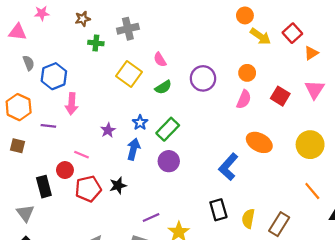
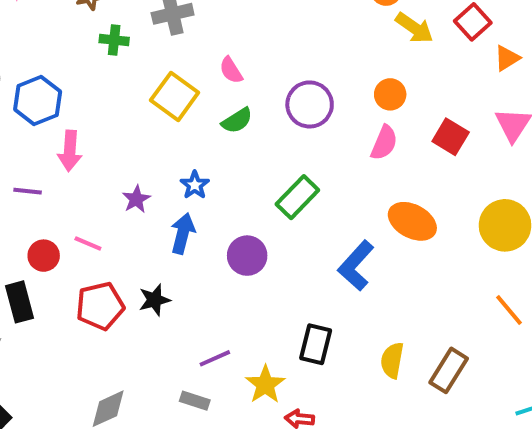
green rectangle: (168, 129) -> (297, 197), moved
red circle: (65, 170) -> (44, 256), moved
black rectangle: (218, 210) -> (316, 344), moved, turned 30

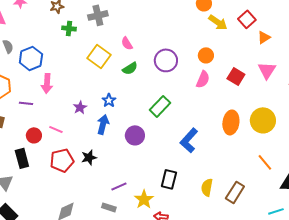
orange ellipse: (412, 221) -> (231, 122), moved, turned 70

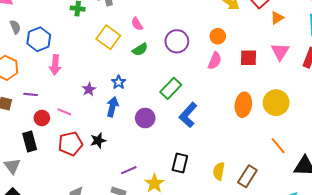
red square: (236, 76) -> (248, 58), turned -30
purple line: (26, 103) -> (31, 94), moved
blue L-shape: (189, 140) -> (188, 115), moved

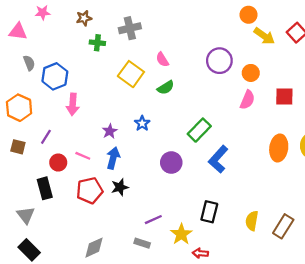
purple circle: (177, 41) -> (219, 61), moved
purple line: (31, 94) -> (46, 137), turned -64
blue arrow: (112, 107) -> (113, 158), moved

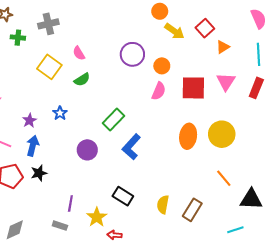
red square: (284, 96) -> (193, 88), size x1.4
black rectangle: (209, 212) -> (123, 196), turned -72
purple line: (153, 220) -> (70, 203), turned -56

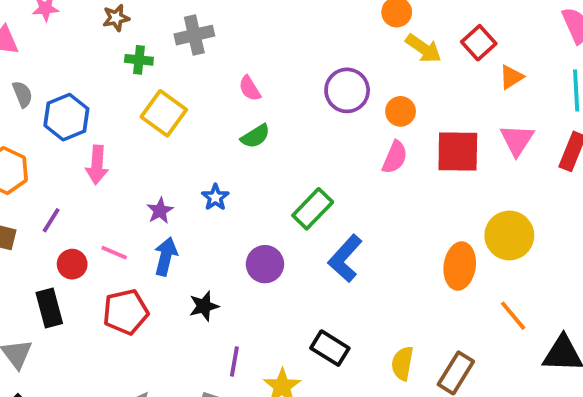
yellow square: (49, 67) -> (164, 113), moved
orange ellipse: (188, 136) -> (460, 266), moved
black star: (39, 173) -> (204, 306), moved

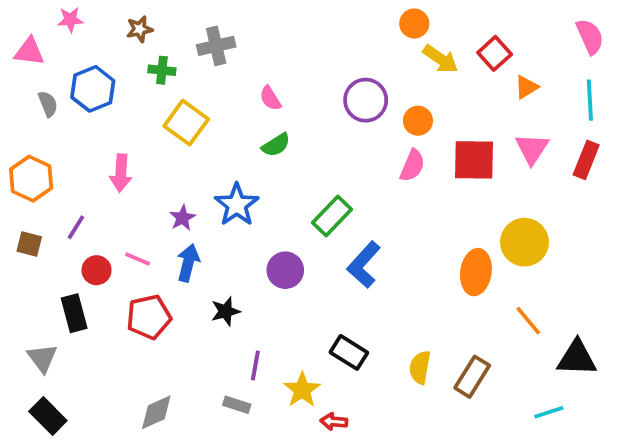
blue hexagon: (66, 117) -> (93, 89), moved
blue star: (215, 197) -> (237, 205), size x1.6

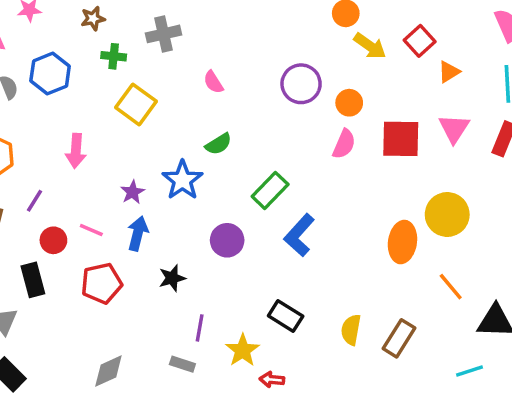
green semicircle: (276, 145) -> (219, 144), moved

